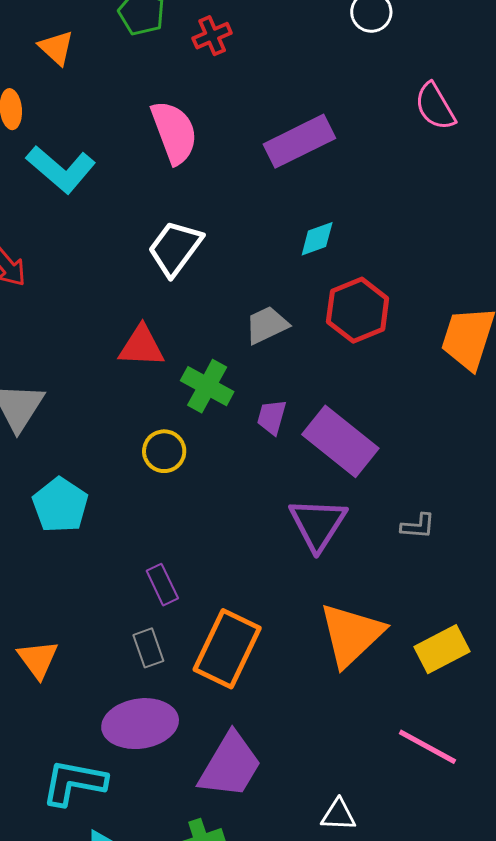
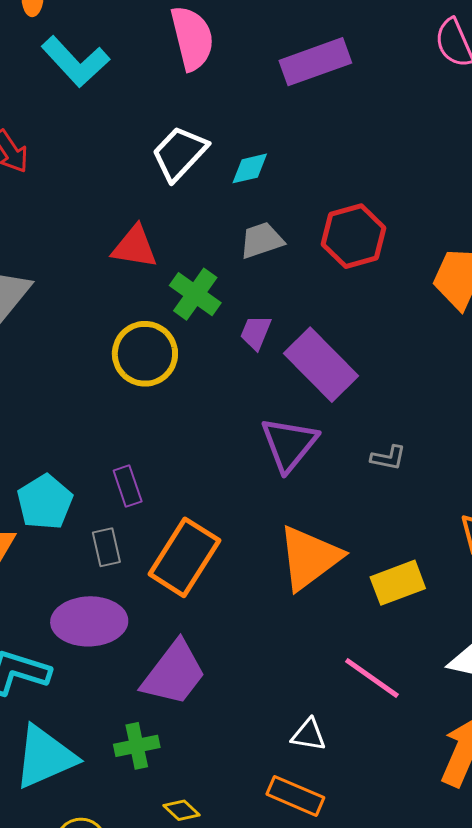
cyan diamond: (317, 239) -> (250, 168), moved
yellow circle: (164, 451) -> (145, 354), size x1.5
cyan pentagon: (60, 505) -> (45, 502), moved
white triangle: (338, 815) -> (309, 735), moved

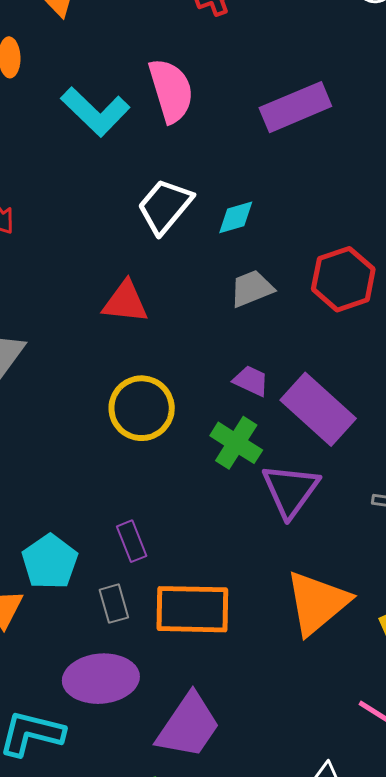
cyan L-shape: (75, 62) -> (95, 112), moved
green cross: (195, 294) -> (236, 443), moved
purple trapezoid: (256, 332) -> (251, 381), turned 96
orange rectangle: (184, 557) -> (192, 609), turned 62

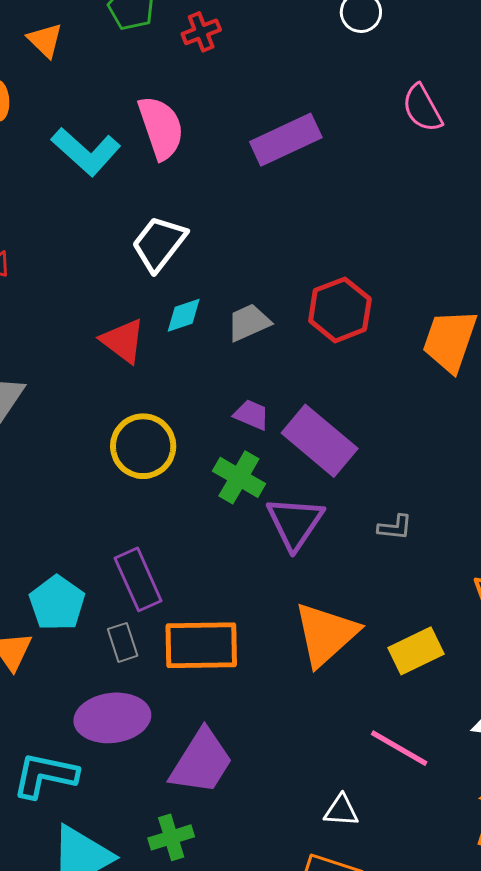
cyan diamond: (236, 217) -> (184, 315), moved
red triangle: (125, 302) -> (123, 341), turned 33
purple rectangle: (132, 541) -> (138, 579), size x1.5

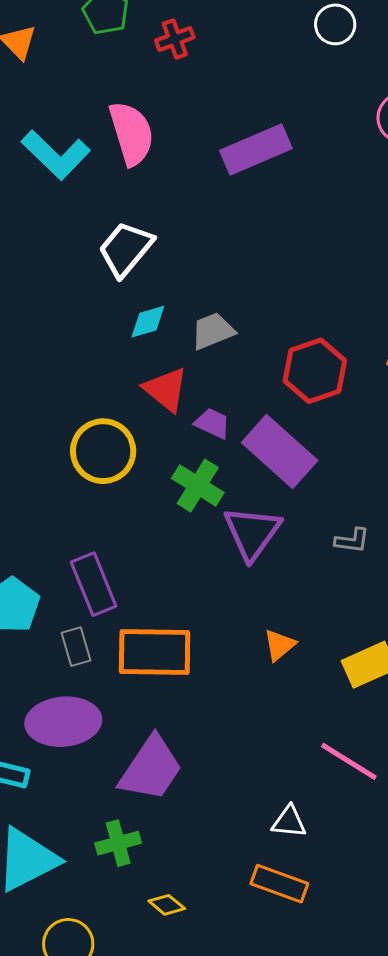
red hexagon: (340, 310) -> (315, 371), moved
red triangle: (123, 341) -> (166, 389), moved
orange triangle: (326, 634) -> (279, 645), size x0.5

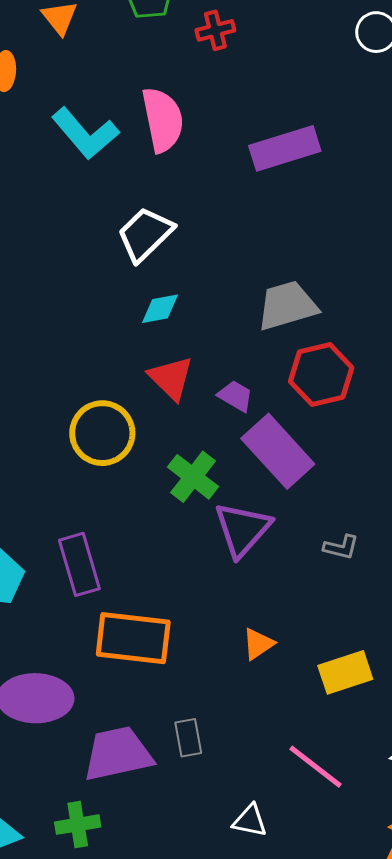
gray trapezoid: (213, 331) -> (287, 306), moved, size x1.4
purple trapezoid: (212, 423) -> (235, 396), moved
gray rectangle: (76, 647) -> (188, 738), moved
purple trapezoid: (151, 769) -> (118, 754), turned -142

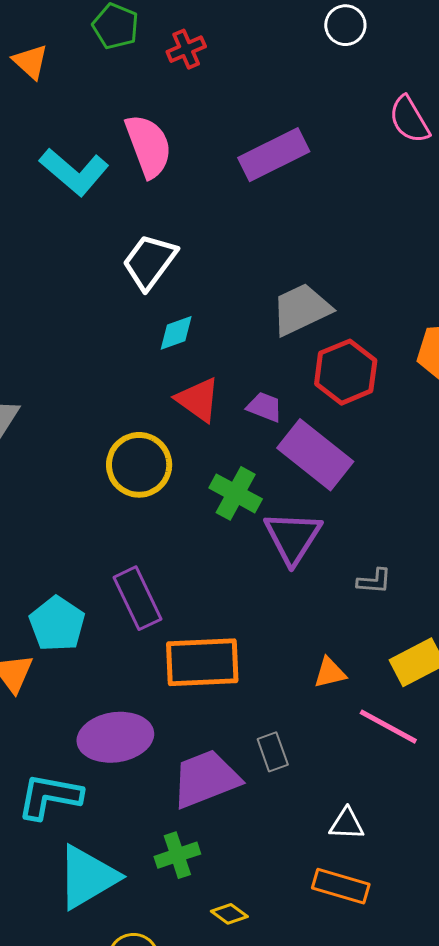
gray L-shape: (341, 547) -> (374, 581), moved
orange triangle: (258, 644) -> (330, 673), moved, turned 30
pink line: (315, 767) -> (388, 727), moved

